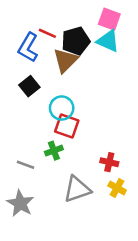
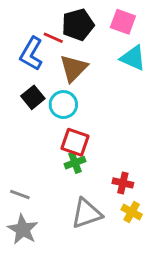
black pentagon: (76, 41) -> (78, 25), moved
cyan triangle: (108, 41) -> (133, 58), moved
cyan circle: (62, 108) -> (63, 105), moved
green cross: (54, 151) -> (75, 163), moved
gray line: (26, 165) -> (20, 195), moved

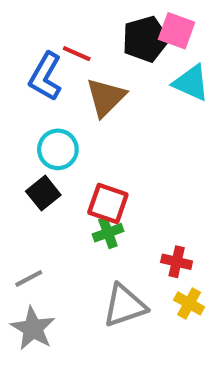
black pentagon: (78, 25) -> (145, 39), moved
black square: (33, 97) -> (43, 193), moved
cyan circle: (63, 105) -> (58, 149), moved
gray line: (20, 195) -> (29, 278), turned -48

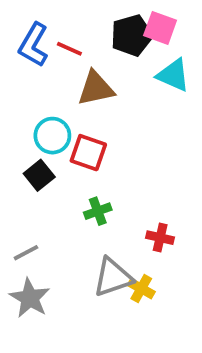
blue L-shape: (45, 77) -> (34, 45), moved
brown triangle: (106, 97) -> (96, 88), turned 33
red square: (108, 204) -> (88, 153), moved
yellow cross: (189, 303) -> (141, 289), moved

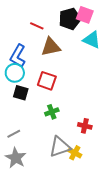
blue L-shape: (34, 45) -> (18, 56), moved
cyan circle: (52, 136) -> (15, 73), moved
black square: (39, 175) -> (21, 93), turned -35

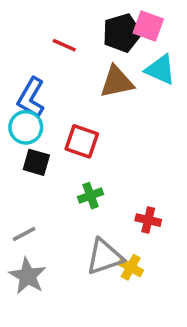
brown triangle: (51, 47) -> (117, 82), moved

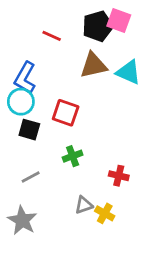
cyan triangle: (160, 70) -> (128, 72), moved
gray line: (24, 234) -> (31, 177), moved
gray triangle: (104, 257) -> (84, 205), size x0.6

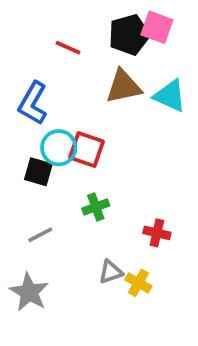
cyan circle: (21, 102) -> (59, 148), moved

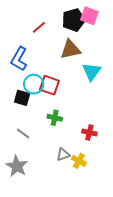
red line: (68, 48) -> (39, 27), turned -64
cyan triangle: (170, 96) -> (91, 72), moved, turned 42
green cross: (96, 207) -> (55, 118), turned 32
gray line: (40, 235) -> (23, 134), turned 64

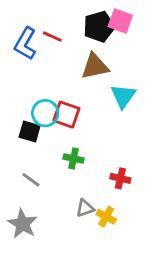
red line: (39, 27) -> (52, 37), turned 64
blue L-shape: (19, 59) -> (25, 44), moved

